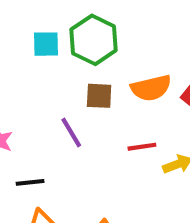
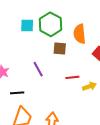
orange semicircle: (151, 88) -> (80, 34), moved, turned 96
brown square: (99, 96) -> (60, 49), moved

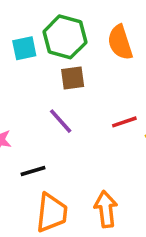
brown square: (60, 49) -> (73, 78), moved

